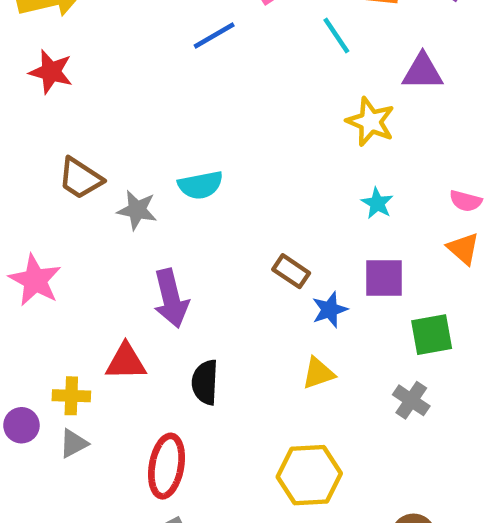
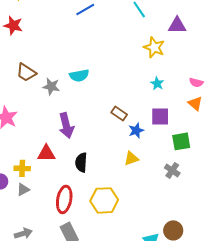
yellow hexagon: (309, 475) -> (104, 200), moved

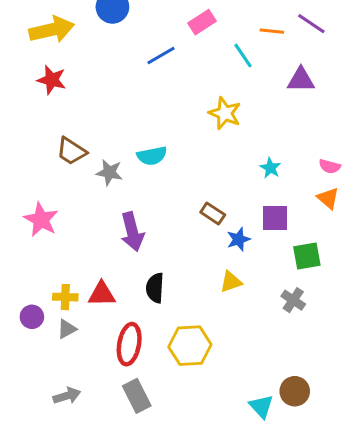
yellow star: (154, 47) -> (225, 113), moved
red triangle: (46, 153) -> (102, 294), moved

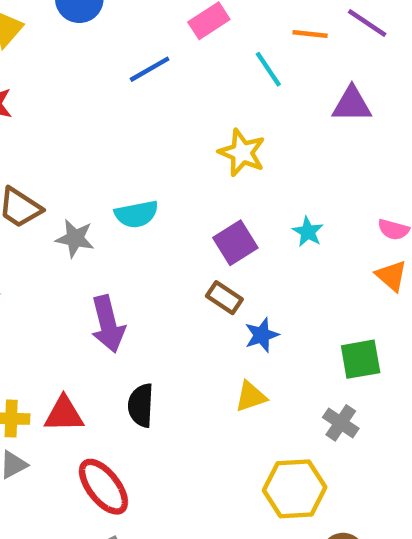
purple square: (275, 218) -> (235, 243), moved, turned -32
red ellipse: (129, 344) -> (103, 487), turned -48
yellow hexagon: (190, 346) -> (295, 489), moved

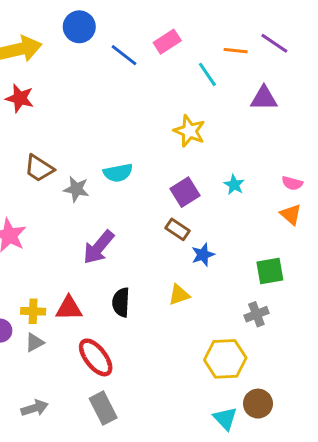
blue line: (150, 69) -> (124, 55), moved, turned 68
purple arrow: (108, 324) -> (99, 247), turned 54
yellow triangle: (251, 397) -> (179, 295), moved
gray cross: (341, 423) -> (256, 314), turned 35

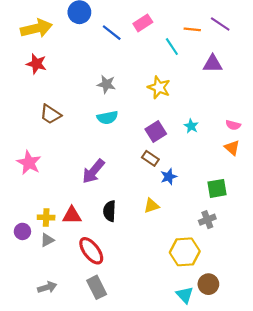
gray star: (76, 189) -> (106, 84), moved

